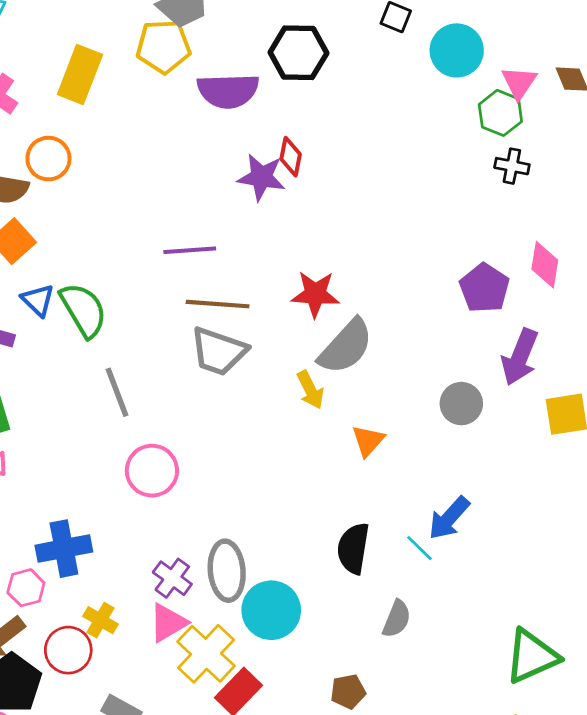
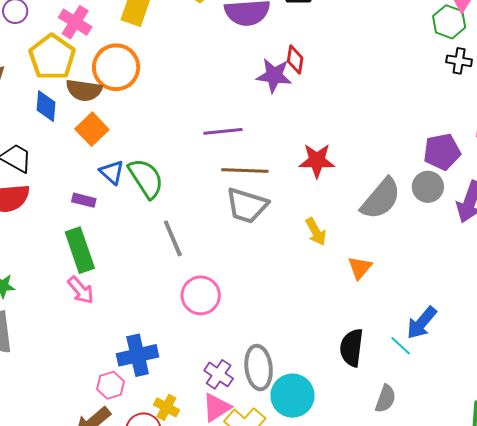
orange circle: (48, 159) -> (116, 67), size x1.4
purple pentagon: (484, 288) -> (442, 152), turned 30
gray semicircle: (346, 347) -> (381, 199), moved
gray circle: (461, 404) -> (428, 187), moved

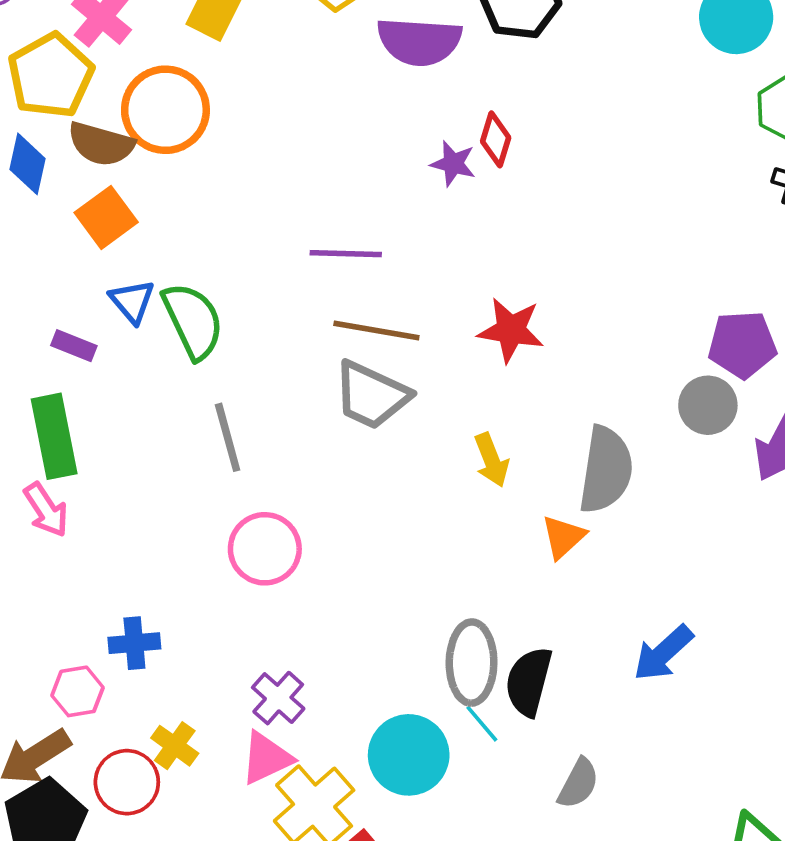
purple star: (274, 76) -> (453, 164), size x0.7
gray semicircle: (381, 199) -> (606, 470), moved, turned -39
cyan line: (401, 346) -> (482, 724), moved
blue cross: (138, 355) -> (134, 643), size x0.7
gray ellipse: (259, 368) -> (472, 663), moved

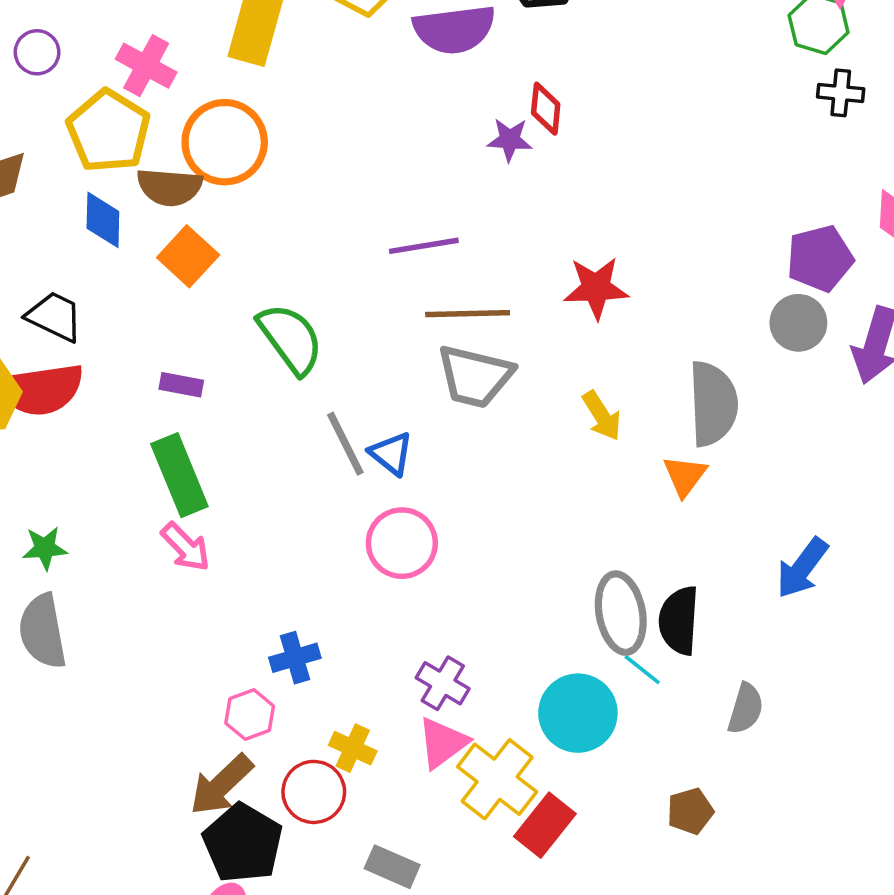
blue triangle: (132, 301) -> (391, 454), moved

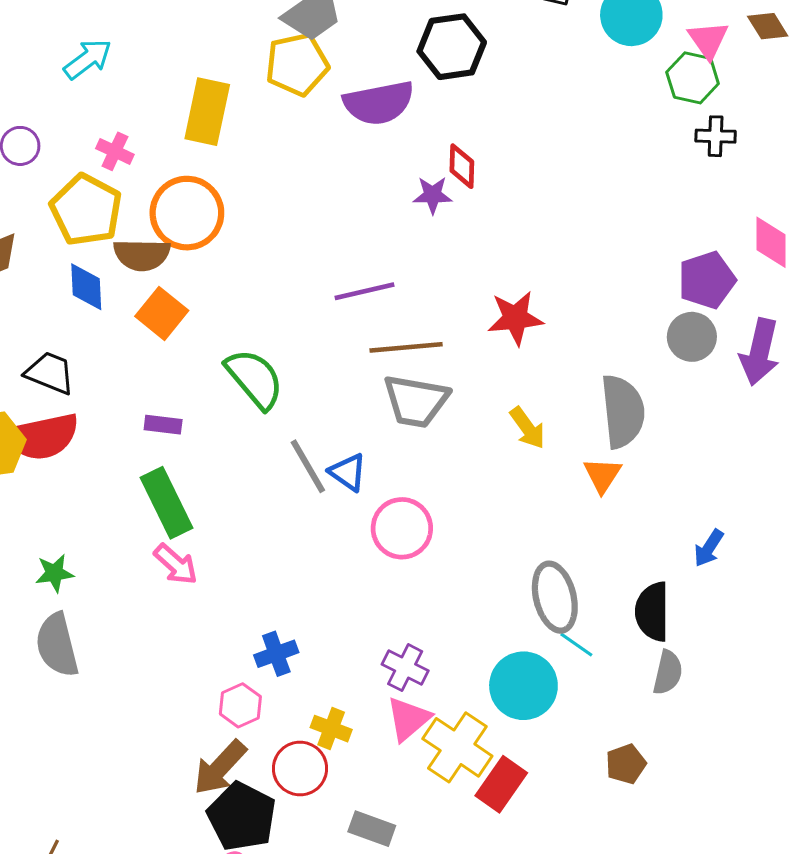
pink cross: (146, 66) -> (115, 151), size x0.7
pink circle: (402, 543) -> (402, 528), moved
blue arrow: (802, 568) -> (709, 548), size x0.7
black semicircle: (679, 620) -> (652, 612), moved

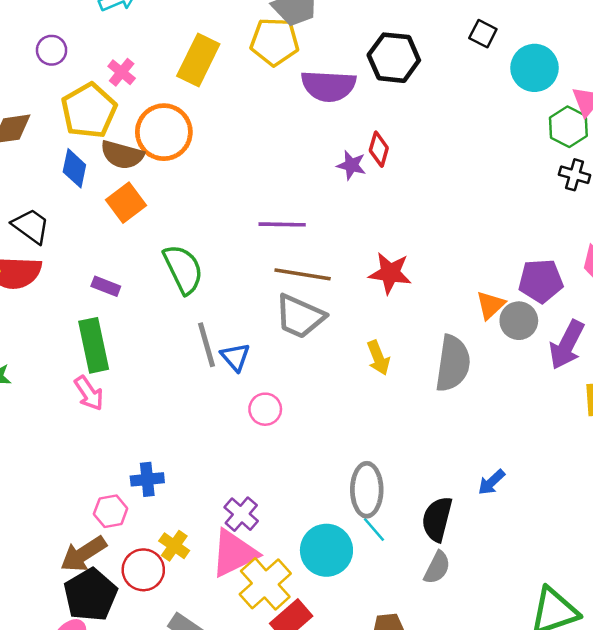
orange triangle: (602, 475) -> (490, 305), moved
pink circle: (402, 528) -> (265, 409), size x0.7
pink triangle: (408, 719) -> (234, 553), size x1.4

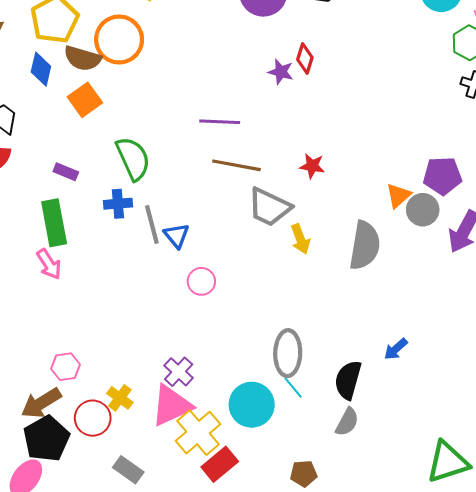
red star: (390, 273) -> (312, 166), size x0.7
gray trapezoid: (300, 316) -> (269, 207), moved
blue cross: (147, 479) -> (118, 204), moved

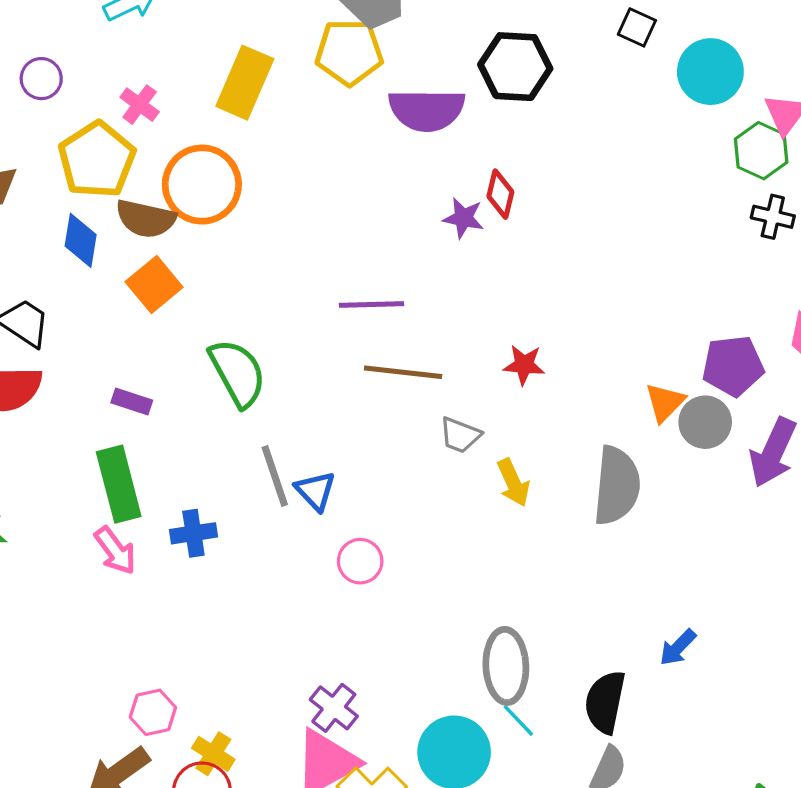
blue cross: (118, 204) -> (193, 533), moved
gray trapezoid: (269, 207) -> (460, 435), size x0.6
yellow cross: (120, 398) -> (213, 754), moved

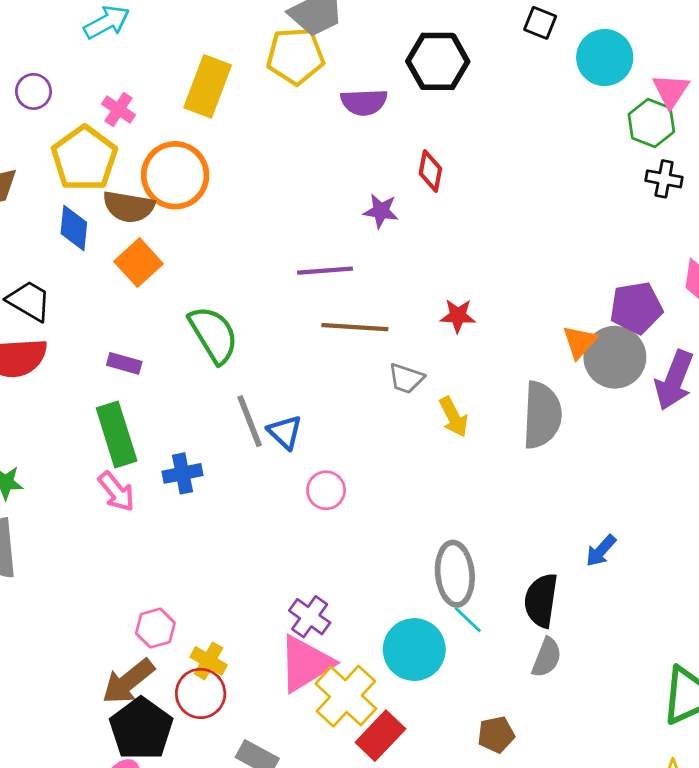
purple semicircle: (427, 110) -> (364, 102), size x0.7
purple star: (463, 218) -> (381, 211), moved
gray circle: (705, 422) -> (615, 357), size x1.4

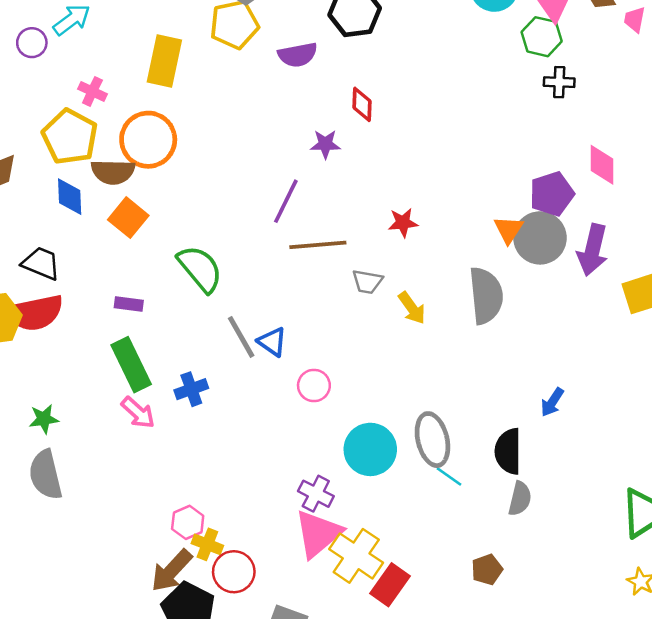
purple circle: (33, 91) -> (32, 43), moved
purple line: (325, 271) -> (286, 201), turned -51
cyan circle: (414, 650) -> (370, 449), moved
yellow cross: (209, 661) -> (207, 544), moved

